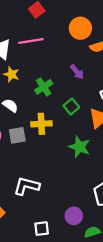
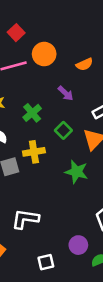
orange circle: (80, 28) -> (44, 54), moved

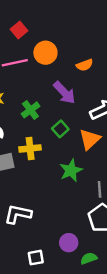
purple arrow: (66, 93) -> (64, 93), size x1.5
green star: (77, 172) -> (71, 170), turned 30

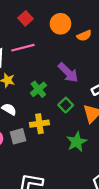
orange circle: (45, 53) -> (60, 24), moved
orange semicircle: (85, 65) -> (84, 36), moved

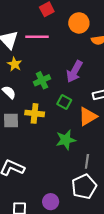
purple arrow: (68, 73) -> (74, 72), turned 60
green square: (66, 105) -> (64, 102), turned -32

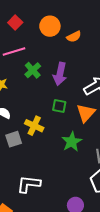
green cross: (42, 80) -> (33, 70), moved
yellow cross: (35, 113) -> (34, 126), turned 36

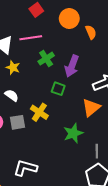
orange semicircle: (74, 37) -> (91, 32), turned -96
green square: (59, 106) -> (58, 89), moved

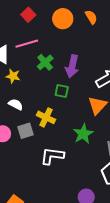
orange semicircle: (91, 32) -> (91, 17), moved
white L-shape: (25, 168) -> (52, 156), moved

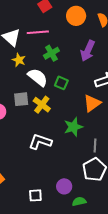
purple arrow: (72, 66) -> (88, 51), moved
white semicircle: (16, 104) -> (38, 77), moved, size x1.5
gray square: (26, 131) -> (21, 99), moved

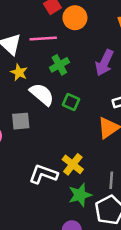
orange circle: (76, 16) -> (75, 18), moved
yellow cross: (42, 105) -> (73, 164), moved
green star: (73, 127) -> (80, 195), moved

